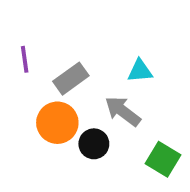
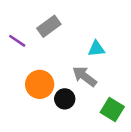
purple line: (25, 59) -> (17, 41), turned -48
gray rectangle: (71, 79) -> (49, 26), moved

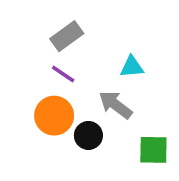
purple line: (17, 41) -> (63, 74), moved
green square: (112, 109) -> (153, 150), turned -30

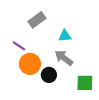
cyan triangle: (132, 67) -> (65, 36), moved
purple line: (63, 74) -> (19, 46), moved

